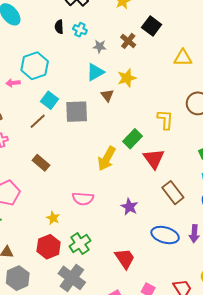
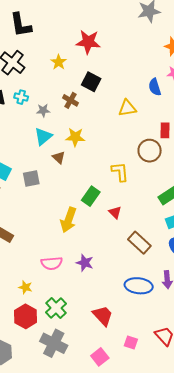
yellow star: (127, 78) -> (75, 137), turned 30
gray square: (77, 112) -> (31, 179), size x0.7
red triangle: (154, 159) -> (115, 212), size x0.6
purple star: (129, 207) -> (85, 263), moved

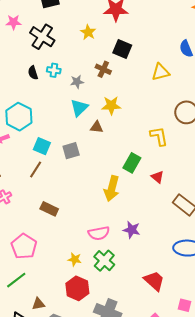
brown triangle: (59, 157) -> (97, 127), turned -32
green cross: (56, 308) -> (104, 261), moved

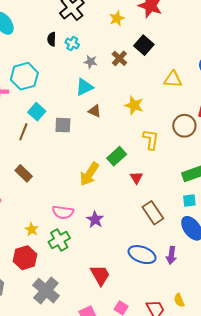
yellow star: (111, 105) -> (134, 105), moved
brown line: (36, 170) -> (23, 132), turned -30

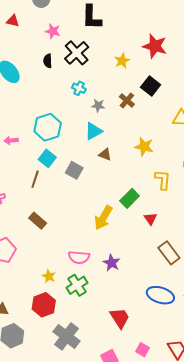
black semicircle: (52, 39) -> (48, 61), moved
cyan hexagon: (24, 76) -> (48, 127), moved
gray square: (63, 125) -> (74, 170), turned 30

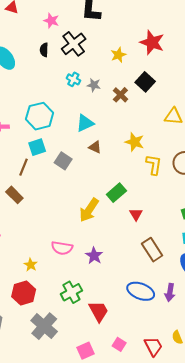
gray star: (98, 105) -> (94, 85), moved
cyan square: (47, 158) -> (37, 147), turned 30
yellow L-shape: (163, 180) -> (154, 165), moved
brown rectangle: (38, 221) -> (14, 195), moved
green cross: (77, 285) -> (71, 292), moved

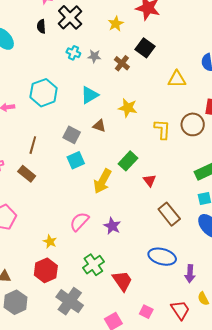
yellow star: (134, 142) -> (128, 108), moved
cyan square: (37, 147) -> (76, 160), moved
brown triangle: (95, 147) -> (99, 126), moved
pink semicircle: (62, 248) -> (79, 222), turned 130
purple arrow: (170, 292) -> (190, 274), moved

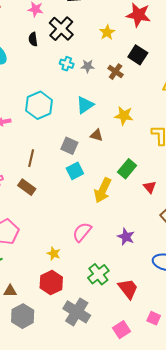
purple star: (112, 226) -> (126, 237), moved

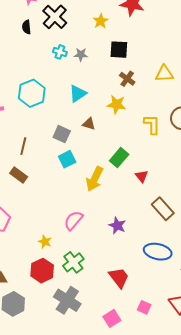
black square: (138, 55) -> (119, 50), moved, turned -30
brown cross: (116, 72) -> (127, 79), moved
green cross: (98, 274) -> (73, 262), moved

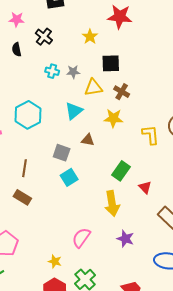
black cross: (55, 17) -> (44, 37), size x0.7
yellow triangle: (164, 74) -> (93, 87), moved
yellow arrow: (95, 179) -> (112, 204), moved, turned -30

